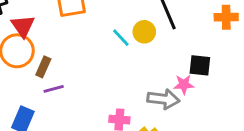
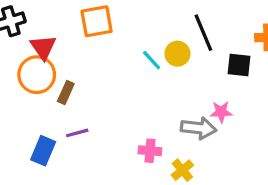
black square: (200, 65) -> (239, 65), moved
purple line: (54, 89) -> (77, 133), moved

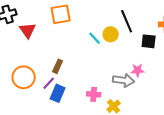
orange circle: (37, 75) -> (24, 77), moved
brown rectangle: (66, 92) -> (58, 66), moved
purple line: (77, 133) -> (49, 83), turned -32
blue rectangle: (43, 151) -> (58, 93), moved

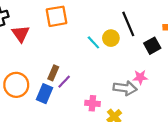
black square: (149, 41) -> (152, 46), turned -35
purple line: (49, 83) -> (64, 82), moved
blue rectangle: (58, 93) -> (45, 94), moved

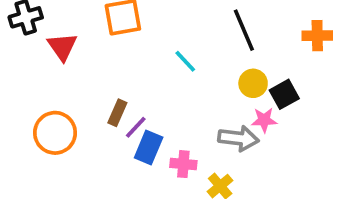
yellow circle: (111, 38) -> (253, 83), moved
black square: (152, 46) -> (284, 94), moved
blue rectangle: (45, 94) -> (149, 148), moved

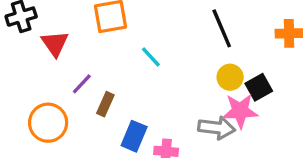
cyan line: (185, 61) -> (151, 57), moved
pink star: (264, 120) -> (240, 111), size x1.5
purple line: (136, 127) -> (82, 84), moved

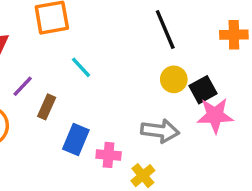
cyan line: (151, 57) -> (81, 67), moved
pink star: (240, 111) -> (215, 115), moved

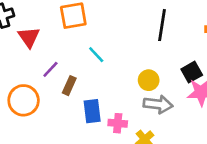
black line: (165, 30) -> (162, 25), turned 32
yellow circle: (174, 79) -> (149, 80), moved
blue rectangle: (76, 139) -> (92, 111), turned -30

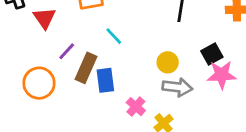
brown rectangle: (69, 86) -> (86, 68), size x1.5
blue rectangle: (92, 111) -> (105, 80), moved
pink cross: (118, 123) -> (136, 107), turned 36

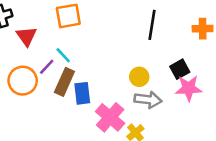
cyan line: (114, 36) -> (63, 55), moved
orange circle: (39, 83) -> (23, 81), moved
pink cross: (136, 107) -> (110, 117), size x1.6

